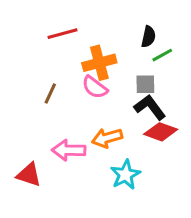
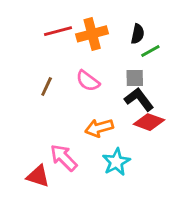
orange cross: (99, 63) -> (92, 34), moved
pink arrow: (69, 150) -> (64, 158), moved, turned 44
red triangle: (29, 175) -> (38, 176), moved

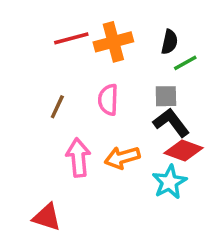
pink semicircle: (88, 81) -> (108, 100), turned 55
pink arrow: (64, 158) -> (78, 158), moved, turned 40
cyan star: (116, 162) -> (169, 182), moved

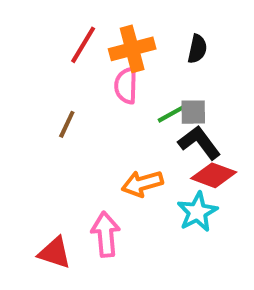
red line: (71, 38) -> (83, 45), turned -44
green line: (185, 63) -> (171, 114), moved
pink semicircle: (108, 100) -> (126, 86), moved
pink arrow: (78, 158) -> (106, 234), moved

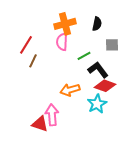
red line: (83, 45) -> (26, 45), moved
gray square: (193, 112) -> (112, 45), moved
red triangle: (55, 253) -> (40, 124), moved

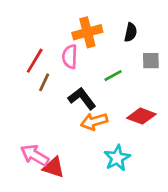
pink semicircle: (62, 42) -> (70, 57), moved
black L-shape: (98, 70) -> (82, 98), moved
cyan star: (97, 104) -> (117, 158), moved
pink arrow: (52, 115) -> (35, 155), moved, turned -55

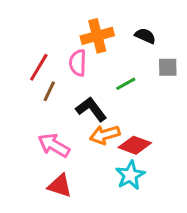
black semicircle: (131, 32) -> (145, 36), turned -78
red diamond: (141, 116) -> (135, 145), moved
pink arrow: (35, 155) -> (54, 145), moved

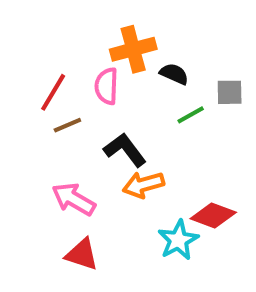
black semicircle: (145, 36) -> (174, 74), moved
green line: (126, 84) -> (191, 115), moved
brown line: (49, 91) -> (67, 125), turned 42
red diamond: (135, 145) -> (213, 215), moved

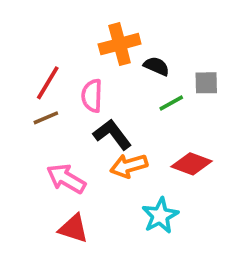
pink semicircle: (106, 86) -> (92, 96), moved
brown line: (67, 125) -> (46, 118), moved
red diamond: (213, 215) -> (192, 164), moved

